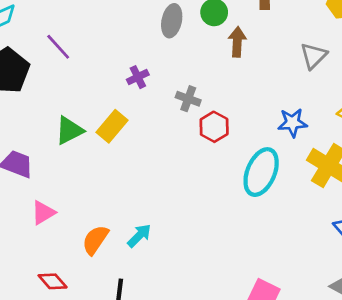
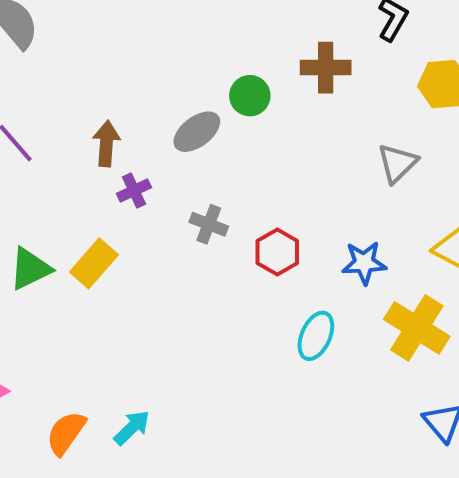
gray ellipse: (172, 21) -> (197, 132), moved, turned 40
brown arrow: (237, 42) -> (106, 144), moved
red hexagon: (214, 127) -> (277, 252), moved
cyan ellipse: (261, 172) -> (316, 336), size x0.7

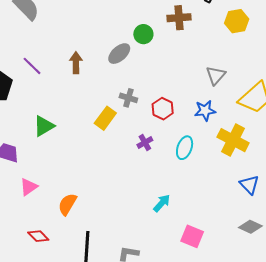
gray triangle: (397, 163) -> (216, 75), moved
purple cross: (134, 191) -> (145, 142), moved
yellow rectangle: (94, 263) -> (105, 118), moved
cyan arrow: (132, 428) -> (162, 203), moved

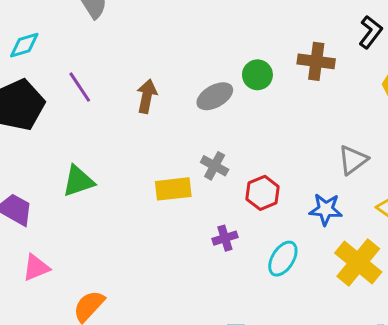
yellow rectangle: (105, 118) -> (173, 189), turned 35

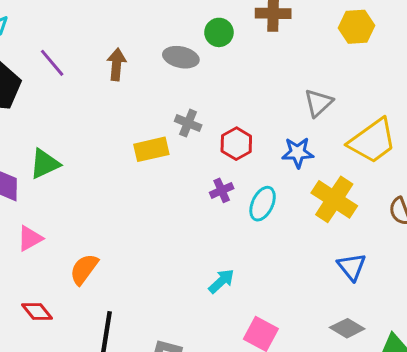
gray ellipse: (215, 96) -> (181, 57), turned 48
green triangle: (78, 181) -> (45, 164), moved
purple cross: (225, 238) -> (222, 190), moved

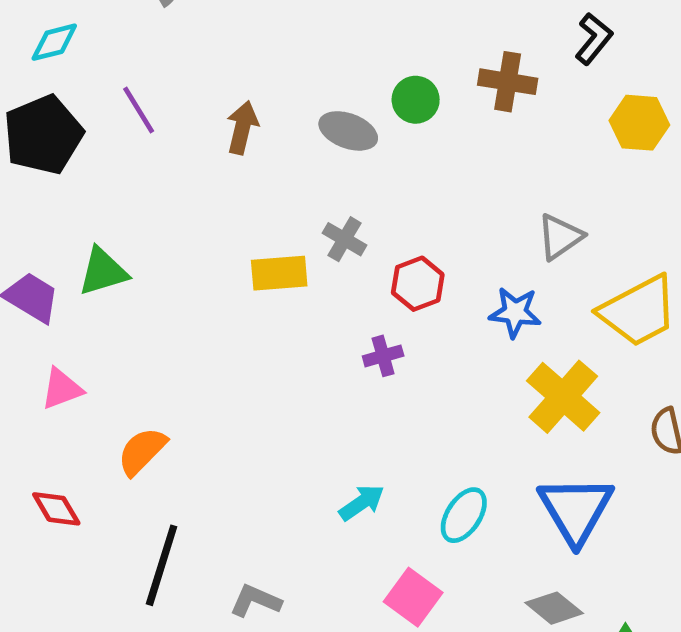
cyan ellipse: (263, 204) -> (464, 515), moved
blue triangle: (352, 267) -> (576, 510), size x1.6

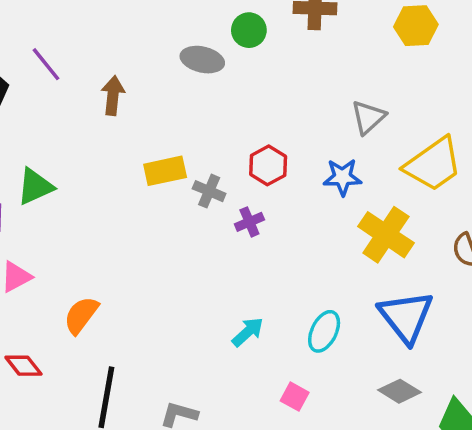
brown arrow: (242, 128) -> (113, 95), moved
gray cross: (345, 239) -> (209, 191), moved
pink square: (413, 597) -> (295, 397), size x0.7

